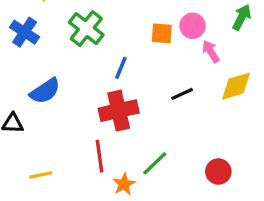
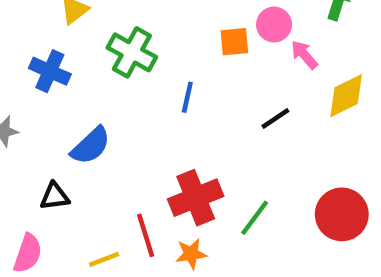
red cross: (119, 111) -> (196, 198), moved
red line: (99, 156) -> (146, 235), moved
red circle: (218, 172) -> (342, 214), size x1.5
orange star: (124, 184) -> (191, 254), moved, turned 30

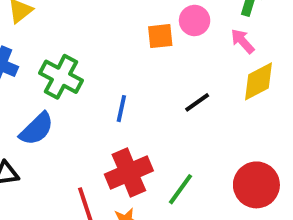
green cross: (132, 52) -> (61, 77), moved
pink arrow: (304, 55) -> (243, 41), moved
blue line: (187, 97) -> (121, 109), moved

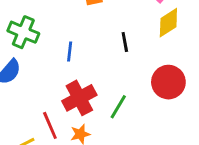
black line: (197, 102) -> (125, 42), turned -60
red circle: (256, 185) -> (168, 82), moved

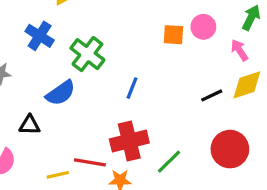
black line: (125, 42) -> (212, 95), moved, turned 60
red line: (50, 125) -> (90, 162), turned -72

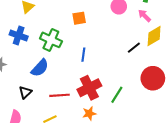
orange square: (173, 35) -> (79, 18), moved
black triangle: (30, 125) -> (25, 92), turned -32
red line: (90, 162) -> (59, 95), moved

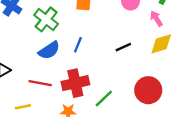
black line: (134, 48) -> (123, 47), moved
blue semicircle: (40, 68) -> (49, 50), moved

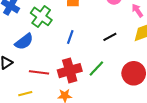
blue semicircle: (49, 50) -> (24, 42), moved
green line: (104, 98) -> (96, 68), moved

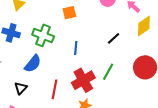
red line: (39, 72) -> (54, 89), turned -72

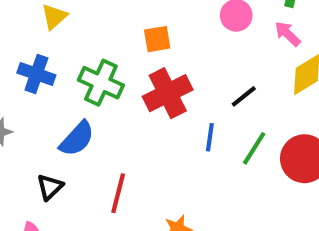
blue line: (76, 48) -> (210, 137), moved
green line: (108, 72) -> (254, 148), moved
red cross: (83, 80) -> (168, 93), moved

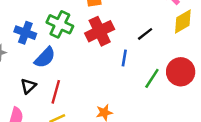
blue cross: (36, 74) -> (25, 33), moved
green line: (254, 148) -> (152, 78), moved
red line: (118, 193) -> (56, 92), moved

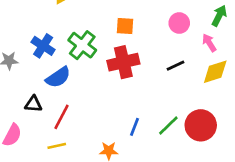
black line: (145, 34) -> (175, 66), moved
blue line: (124, 58) -> (134, 127), moved
black triangle: (28, 86) -> (33, 104), turned 35

